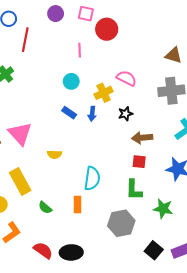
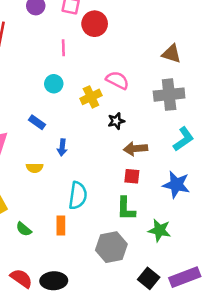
blue rectangle: (69, 113) -> (37, 122), moved
blue arrow: (92, 114) -> (62, 147), moved

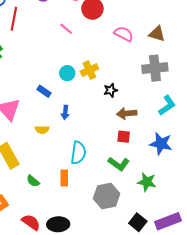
pink line: (63, 48) -> (66, 29), turned -48
pink semicircle: (117, 80) -> (124, 34), moved
cyan circle: (54, 84) -> (67, 73), moved
green L-shape: (126, 209) -> (119, 164), turned -55

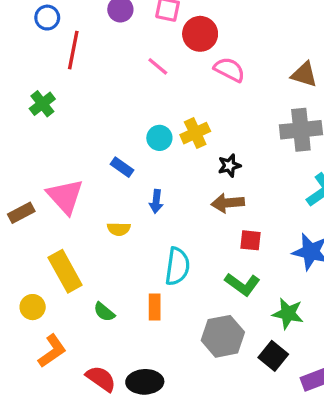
pink semicircle: (124, 34) -> (229, 70), moved
brown arrow: (127, 113) -> (228, 203), moved
black square: (138, 222) -> (273, 356), moved

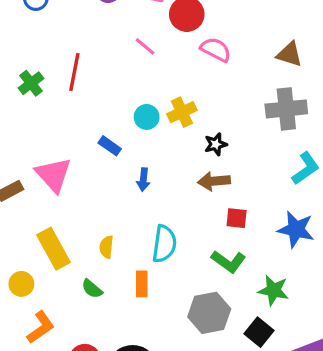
red line: (73, 50) -> (74, 72), moved
yellow semicircle: (119, 229) -> (106, 247), moved, turned 95

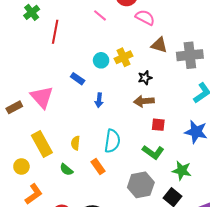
brown triangle: (290, 54) -> (159, 45), moved
green cross: (31, 83) -> (32, 12), moved
orange rectangle: (142, 284) -> (98, 166), turned -35

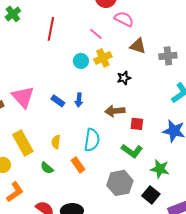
pink line: (100, 15) -> (96, 34), moved
red line: (55, 32) -> (51, 29), moved
gray cross: (190, 55) -> (168, 56), size x0.7
blue rectangle: (78, 79) -> (58, 101), moved
brown arrow: (144, 101) -> (115, 111), moved

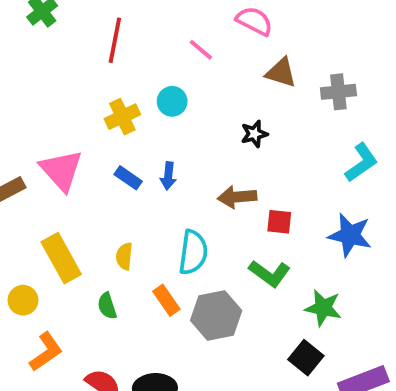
yellow cross: (103, 58) -> (122, 117), moved
green semicircle: (47, 168) -> (107, 306), turned 32
gray hexagon: (120, 183) -> (216, 315), moved

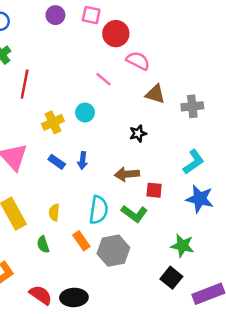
red line: (115, 40) -> (25, 84), moved
cyan L-shape: (361, 163) -> (194, 162), moved
green L-shape: (270, 273) -> (134, 214), moved

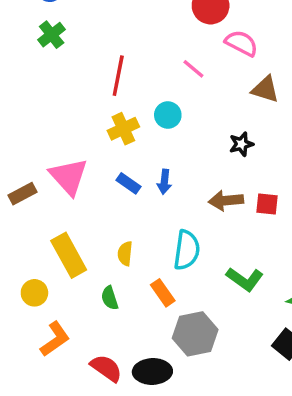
red line: (25, 84) -> (118, 76), moved
red square: (154, 190) -> (267, 204), moved
green L-shape: (134, 214) -> (245, 279), moved
gray hexagon: (113, 251) -> (195, 334), moved

